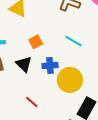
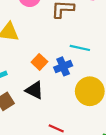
blue cross: (50, 65) -> (63, 66), moved

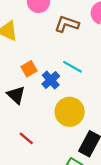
blue cross: (63, 66) -> (51, 80), turned -36

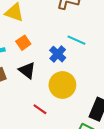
orange square: (29, 69) -> (23, 43), moved
yellow circle: (70, 112) -> (62, 85), moved

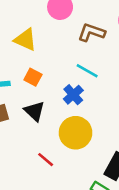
cyan line: (76, 40) -> (87, 71), moved
orange square: (23, 43) -> (33, 77), turned -32

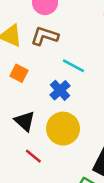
brown L-shape: (91, 32) -> (45, 36), moved
black triangle: (34, 111) -> (25, 121), moved

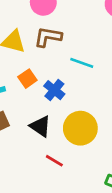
orange square: (19, 73) -> (27, 79), turned 36
blue cross: (60, 90) -> (54, 90), moved

